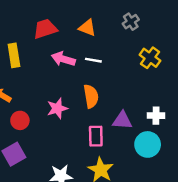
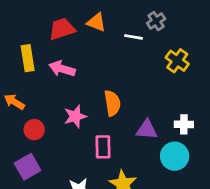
orange triangle: (87, 28) -> (96, 22), moved
pink arrow: (63, 59) -> (62, 69), moved
white line: (93, 60) -> (134, 37), moved
pink rectangle: (96, 136) -> (103, 147), moved

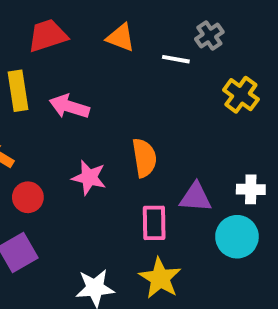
red trapezoid: (62, 29) -> (48, 36), moved
pink star: (75, 116) -> (89, 178), turned 30
pink rectangle: (103, 147) -> (154, 223), moved

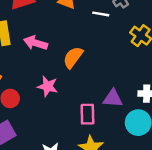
orange semicircle: (144, 158) -> (73, 57), moved, turned -135

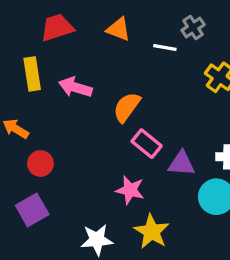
pink star: (48, 86) -> (130, 190), moved
pink rectangle: (87, 114) -> (147, 144), moved, turned -50

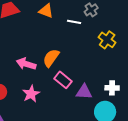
pink arrow: (75, 87) -> (26, 64), moved
pink star: (130, 190) -> (31, 94), moved, turned 30

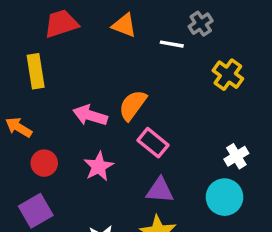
white cross: (112, 88) -> (236, 156), turned -32
purple triangle: (84, 92) -> (160, 190), moved

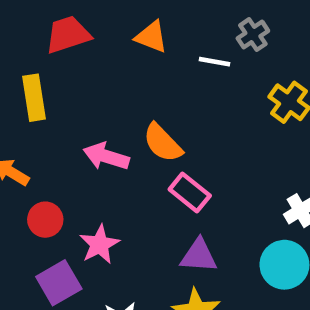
orange semicircle: (133, 105) -> (163, 143), turned -80
pink star: (99, 166) -> (99, 244), moved
purple square: (36, 211) -> (59, 283), moved

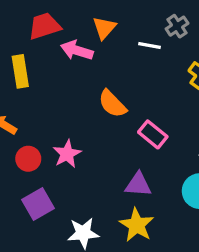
orange triangle: (151, 37) -> (104, 28), turned 50
pink arrow: (106, 156) -> (77, 50), moved
pink rectangle: (190, 193) -> (153, 134), moved
pink star: (99, 244) -> (67, 154), moved

